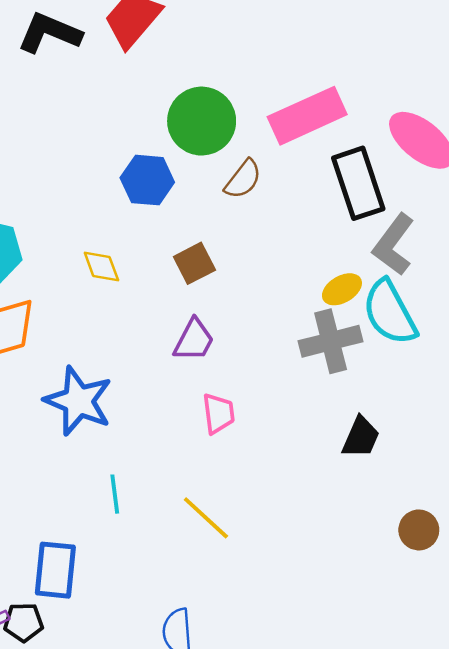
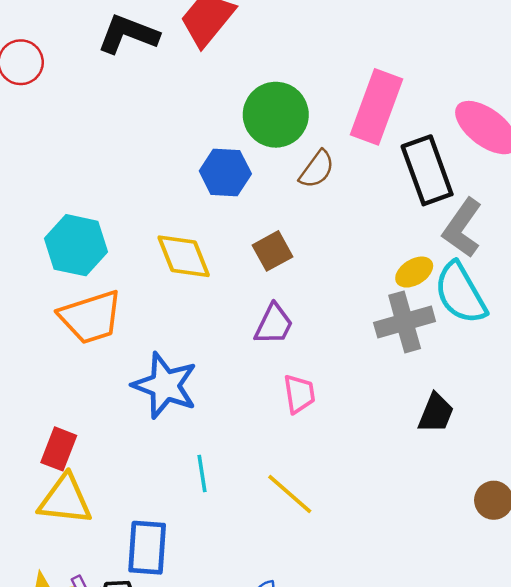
pink rectangle: (307, 116) -> (377, 107), turned -44
yellow diamond: (101, 266) -> (184, 256), size x1.5

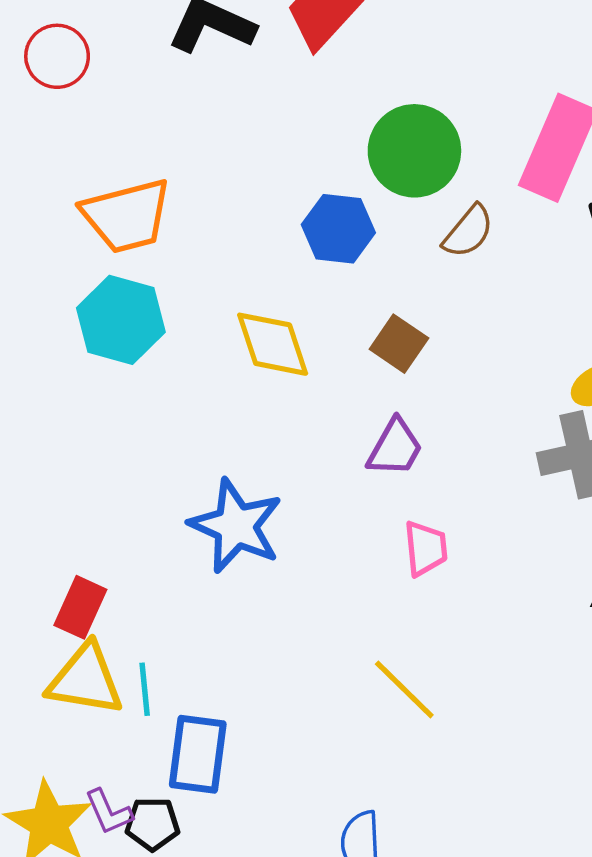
brown square: (272, 251) -> (399, 344), turned -30
orange trapezoid: (91, 317) -> (127, 216), moved
cyan line: (202, 474) -> (145, 689), moved

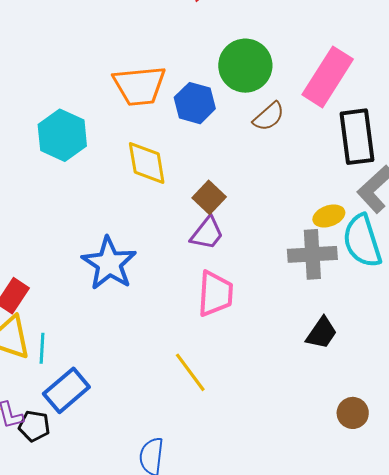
orange trapezoid: (127, 216) -> (139, 86), moved
brown square: (399, 344) -> (209, 197), moved
pink trapezoid: (426, 548) -> (215, 294), size x1.4
blue rectangle: (198, 754) -> (66, 390), turned 33

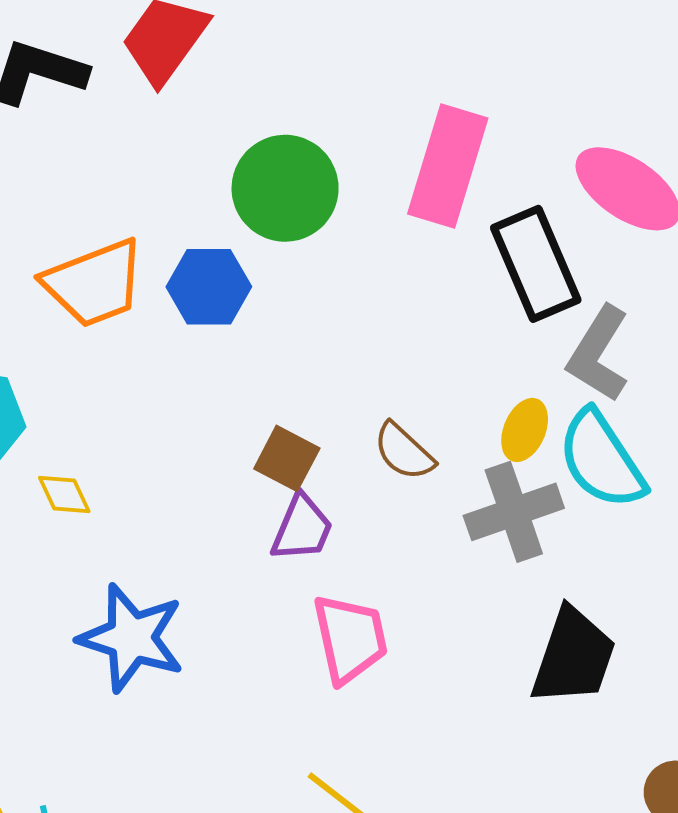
brown semicircle: (269, 117) -> (404, 452), moved, turned 100
yellow diamond: (147, 163) -> (64, 495), moved, size x0.6
yellow ellipse: (329, 216) -> (525, 430), turned -32
black trapezoid: (322, 333) -> (573, 657), size x1.5

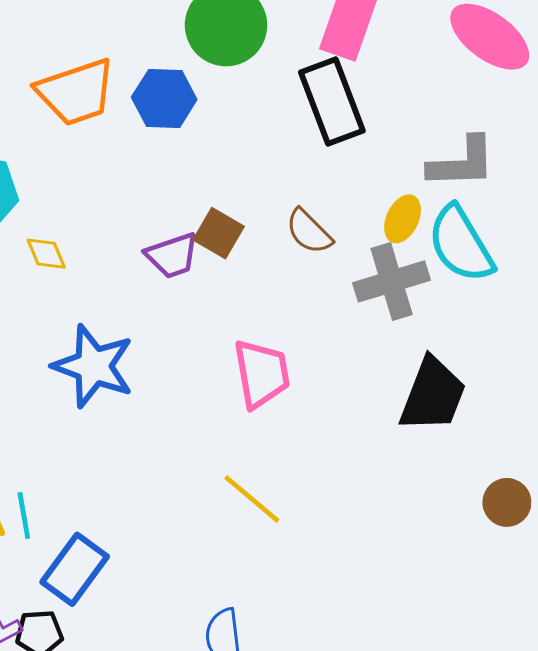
black rectangle: (536, 264) -> (332, 101), moved
gray L-shape: (598, 354) -> (462, 163), turned -126
purple trapezoid: (302, 528) -> (172, 255), moved, turned 46

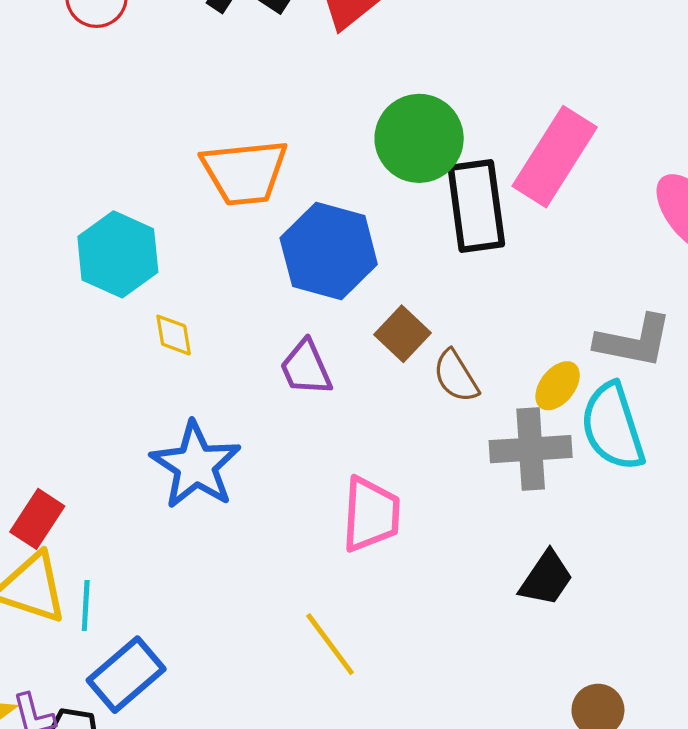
blue hexagon: (164, 98) -> (329, 251), moved, size x1.4
black rectangle: (332, 101) -> (476, 206), moved
brown square: (219, 233) -> (402, 334), moved
purple trapezoid: (172, 255) -> (306, 368), turned 72
black trapezoid: (433, 395) -> (546, 578), size x0.7

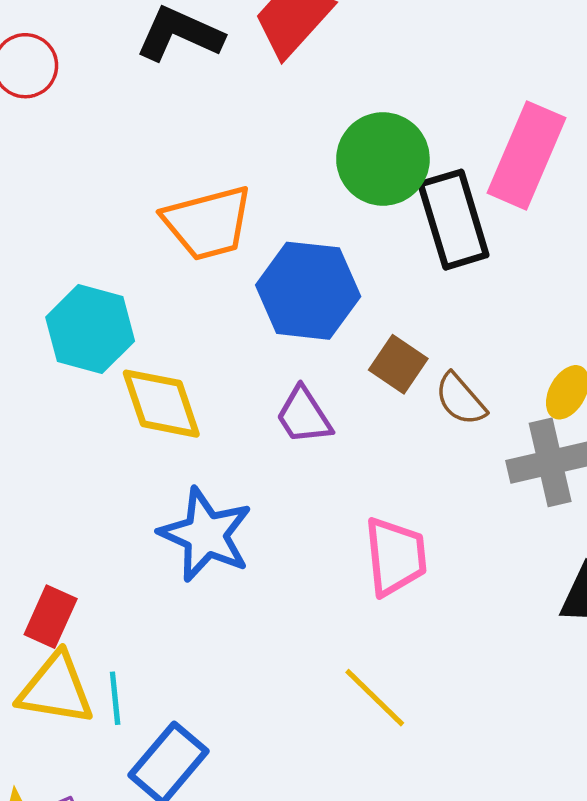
yellow diamond: (174, 335) -> (161, 404), size x1.8

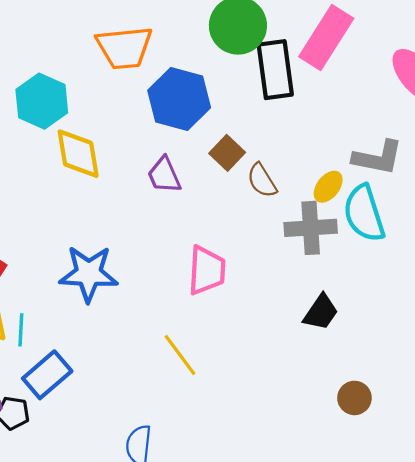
blue star: (206, 535) -> (89, 274), moved, turned -30

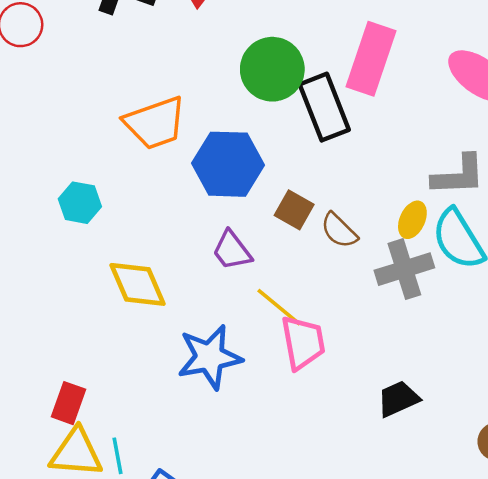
cyan hexagon: (42, 101) -> (80, 203), size x0.7
yellow diamond: (78, 154) -> (137, 284), moved
blue star: (89, 274) -> (210, 357), moved
black trapezoid: (321, 312) -> (398, 399), moved, turned -135
yellow line: (180, 355) -> (279, 307), moved

